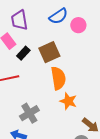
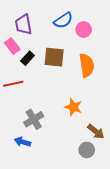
brown square: (49, 52) -> (54, 57), turned 30
orange semicircle: (58, 78) -> (87, 65), moved

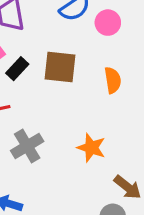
orange semicircle: (87, 65) -> (113, 80), size x0.7
gray cross: (34, 119) -> (27, 146), moved

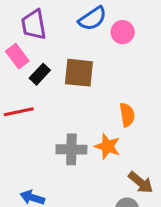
orange semicircle: (113, 80) -> (127, 115), moved
gray cross: (27, 146) -> (71, 149), moved, turned 32

